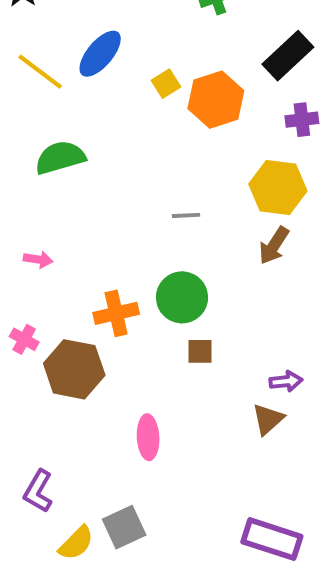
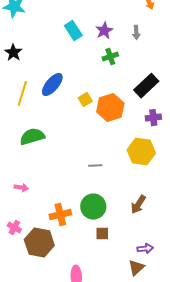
yellow line: (40, 72) -> (22, 94), turned 70
brown arrow: (274, 245) -> (138, 205), moved

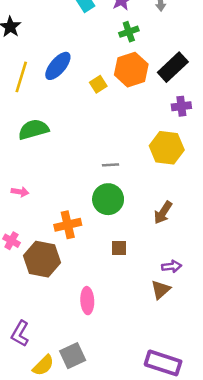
orange hexagon: (110, 108) -> (131, 70), moved
green circle: (93, 207) -> (108, 199), moved

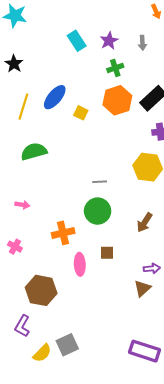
yellow square: (98, 84) -> (81, 113), moved, turned -32
brown hexagon: (42, 259) -> (41, 290), moved
pink ellipse: (87, 301) -> (80, 264), moved

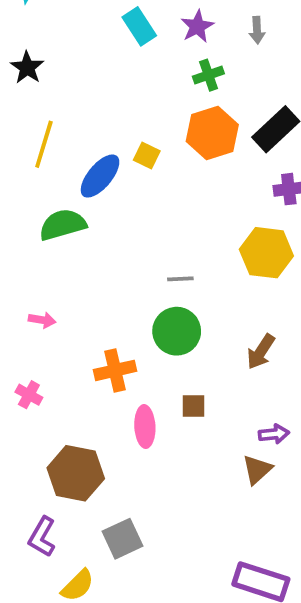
blue ellipse: (55, 97) -> (100, 176), moved
gray square: (67, 345) -> (122, 539), moved

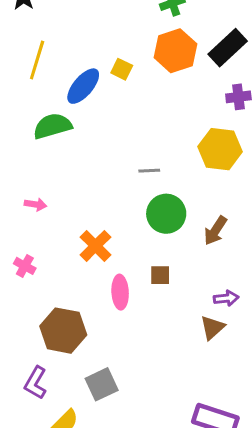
green circle: (177, 331) -> (166, 214), moved
orange cross: (115, 370) -> (95, 246), turned -32

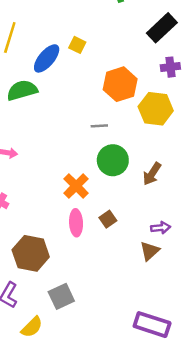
orange hexagon: (175, 51) -> (120, 84), moved
orange cross: (95, 246) -> (76, 186), moved
brown square: (160, 275) -> (108, 219), moved, turned -35

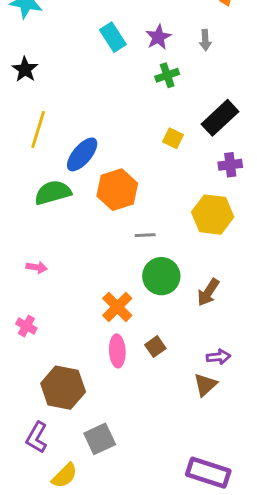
yellow square: (77, 45) -> (173, 138), moved
orange hexagon: (120, 84) -> (117, 190), moved

